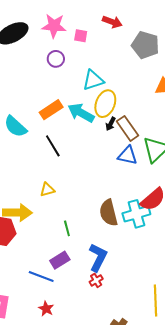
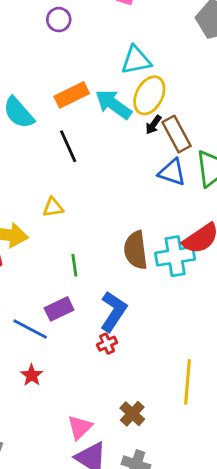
purple circle: (56, 59) -> (59, 20), moved

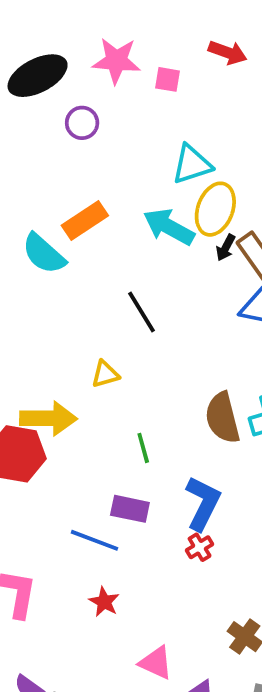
orange rectangle: (72, 95) -> (85, 221), moved
black line: (68, 146) -> (141, 312), moved
purple rectangle: (59, 309) -> (130, 509), turned 44
pink triangle: (80, 427) -> (156, 663), moved, turned -44

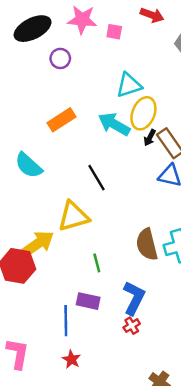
cyan semicircle: (44, 254) -> (28, 165), moved
yellow triangle: (105, 374) -> (73, 216), size x1.8
yellow arrow: (48, 418) -> (37, 244), turned -36
blue line: (95, 540) -> (66, 321), turned 68

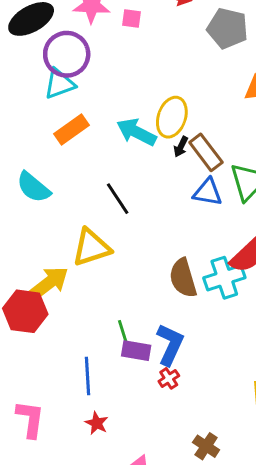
purple circle: (60, 58) -> (67, 54), size x1.8
cyan triangle: (129, 85) -> (59, 84), moved
green line: (97, 263) -> (123, 331), moved
purple rectangle: (88, 301) -> (136, 351), moved

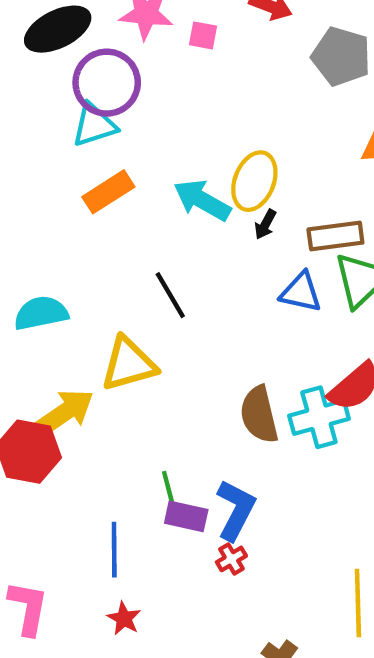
brown rectangle: (206, 152) -> (335, 236), moved, turned -63
cyan semicircle: (33, 187) -> (41, 313), moved, turned 126

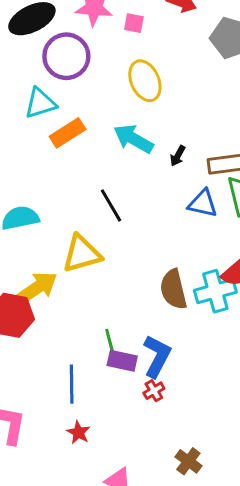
cyan triangle: (94, 125) -> (40, 103), moved
yellow ellipse: (254, 181) -> (145, 81), moved, turned -45

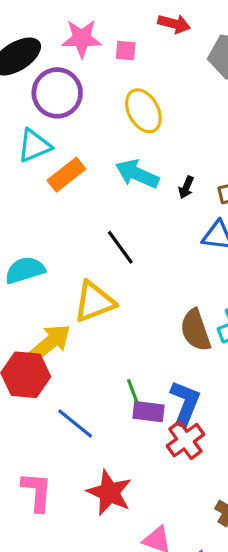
blue line: (72, 384) -> (75, 424), moved, turned -45
red cross: (154, 391) -> (185, 440), size x1.6
red star: (78, 432) -> (109, 493), size x1.8

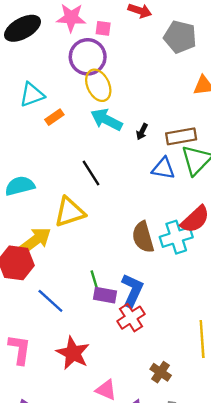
purple circle: (57, 93) -> (88, 57), moved
yellow ellipse: (143, 111) -> (98, 85), moved
orange rectangle: (66, 175) -> (54, 117), size x0.7

